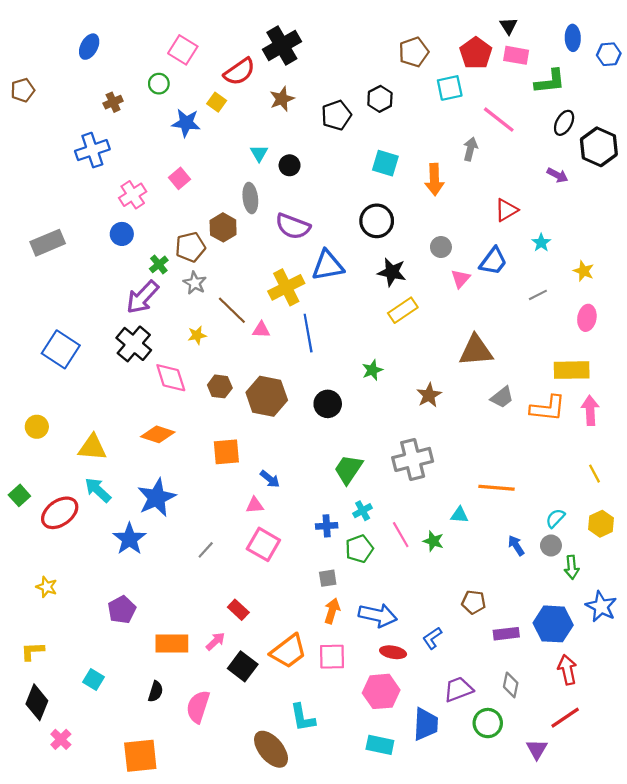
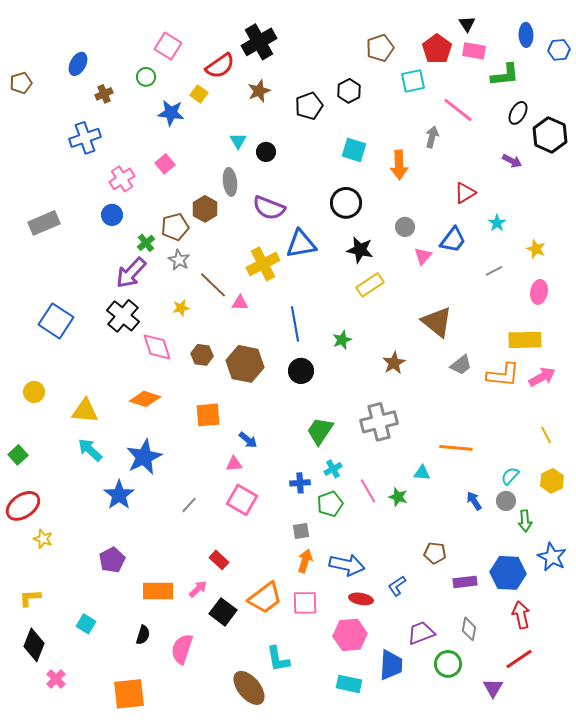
blue ellipse: (89, 47) -> (78, 64), moved
blue line: (308, 333) -> (295, 324), moved
brown triangle: (476, 351) -> (437, 322), turned 44
pink arrow: (590, 410) -> (542, 377), turned 64
red ellipse: (60, 513) -> (23, 506), moved

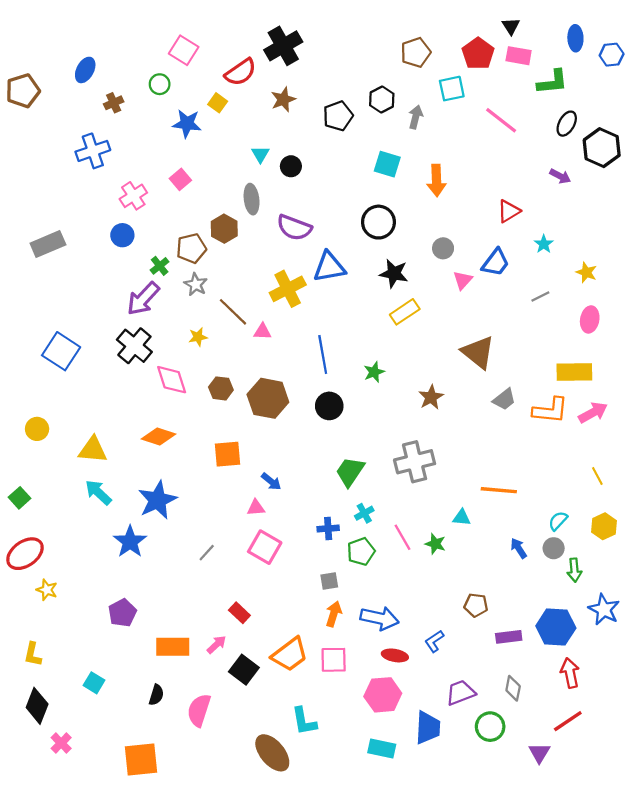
brown pentagon: (21, 83) -> (23, 91), size x1.4
gray arrow: (432, 137) -> (416, 117), moved
yellow L-shape: (30, 598) -> (33, 654), turned -75

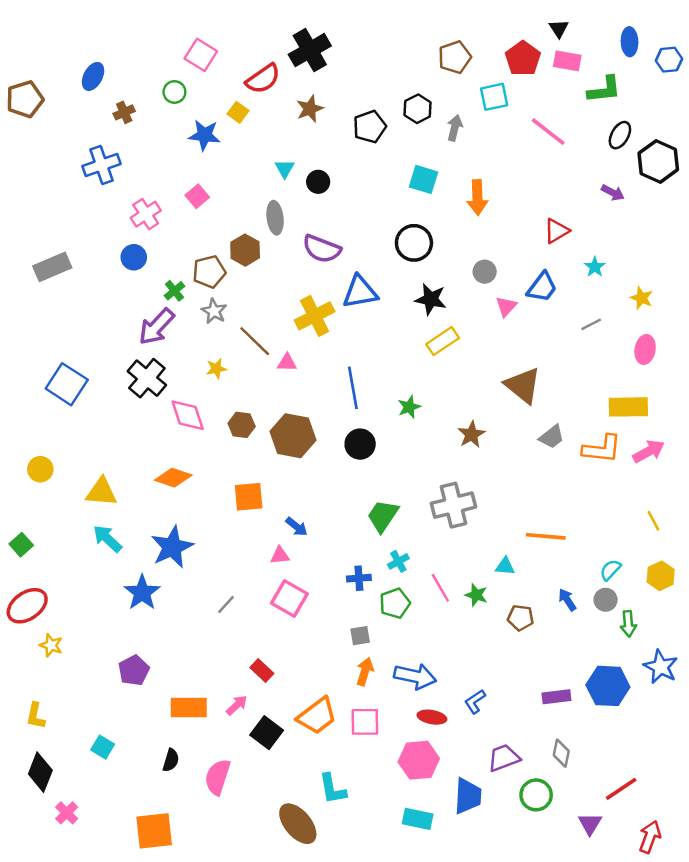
brown pentagon: (476, 605) -> (521, 618), moved
red arrow: (570, 673) -> (650, 837), moved, turned 32

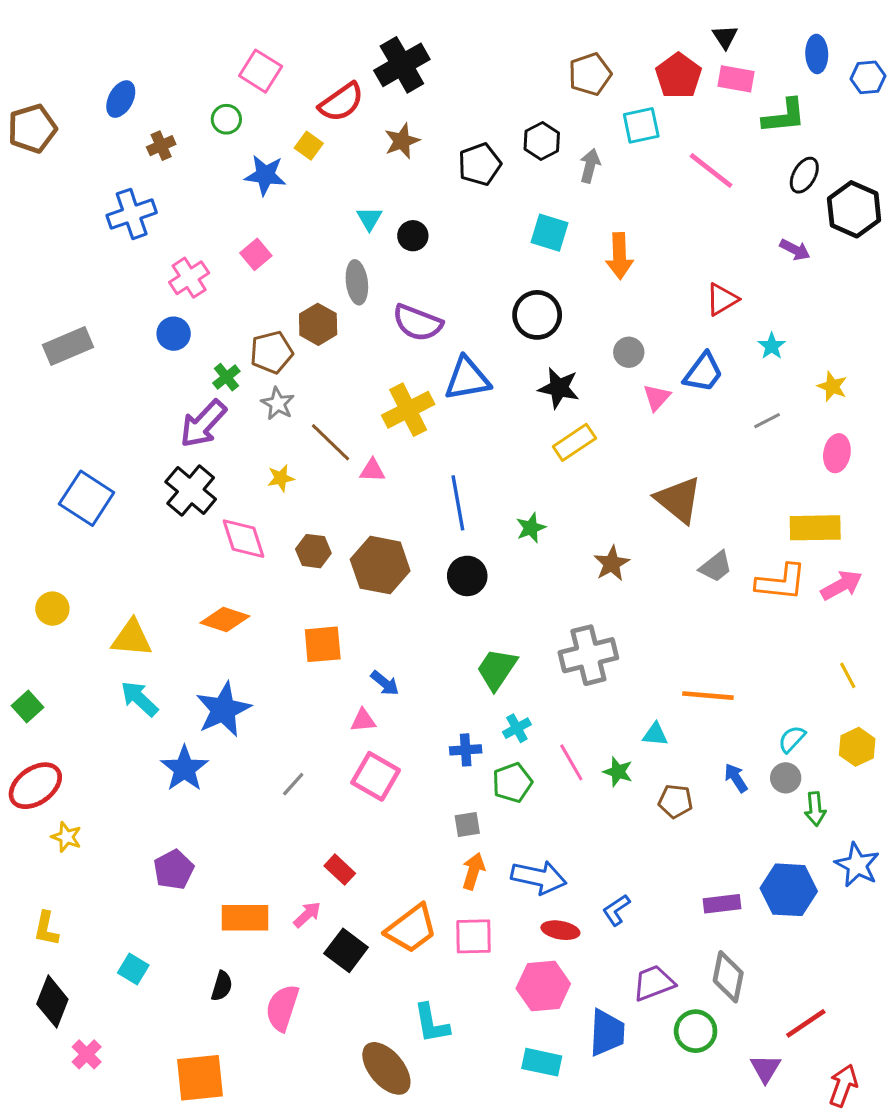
gray diamond: (561, 753) -> (728, 977), size x1.4

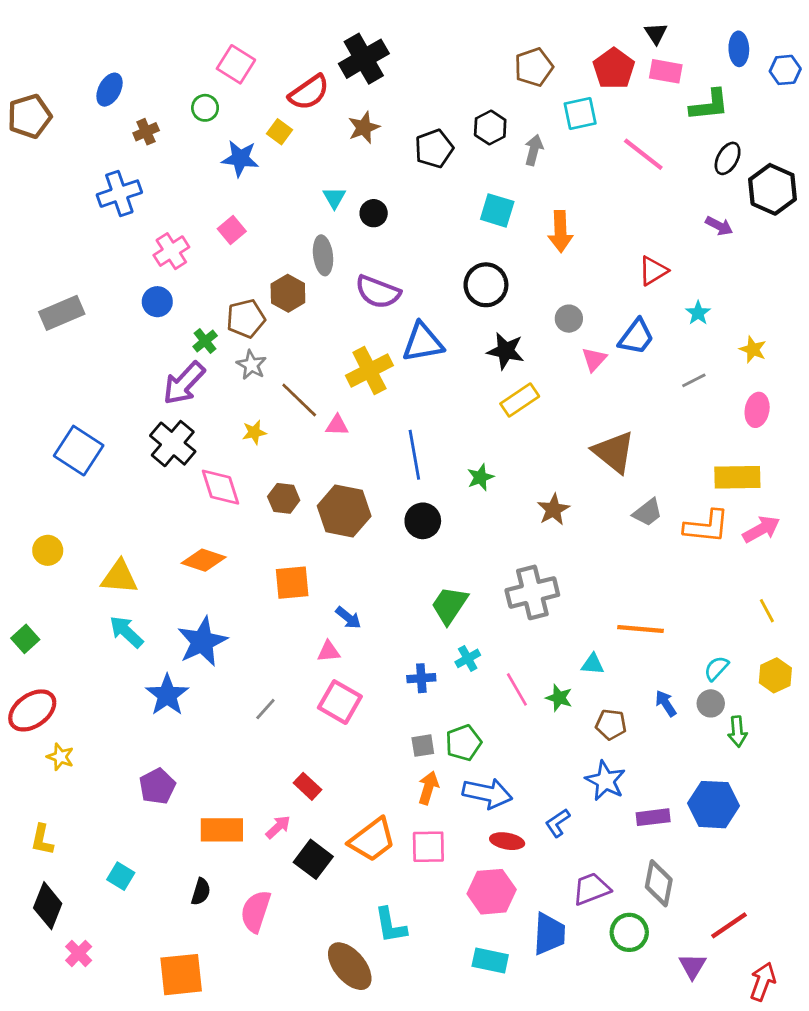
green pentagon: (512, 783) -> (463, 743), moved
blue star: (857, 865) -> (605, 781), moved

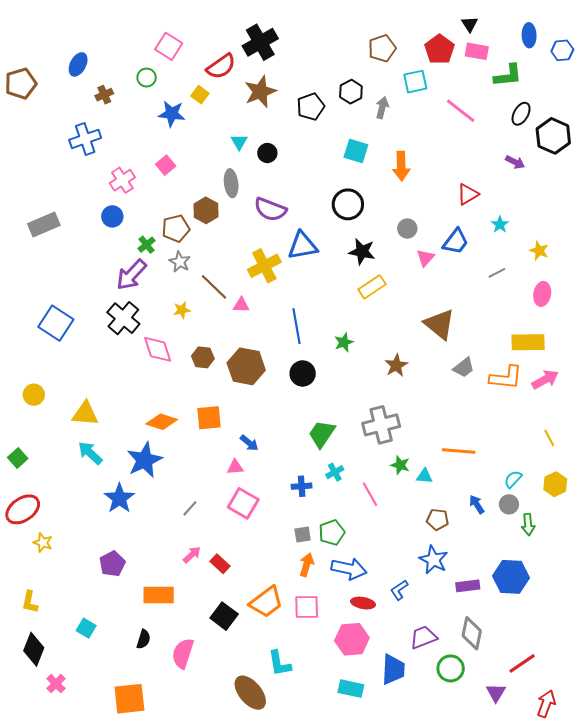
brown star: (364, 128) -> (260, 92), size x1.4
orange diamond: (204, 560) -> (162, 422), moved
green star: (559, 698) -> (400, 465), moved
pink arrow: (278, 827) -> (192, 555), moved

